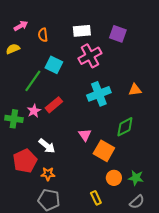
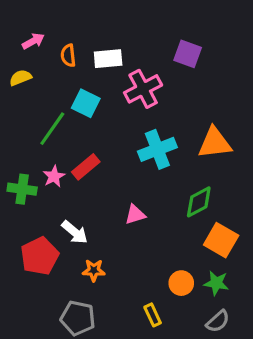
white rectangle: (82, 31) -> (108, 59), moved
orange triangle: (135, 90) -> (215, 143), size x1.6
pink triangle: (85, 135) -> (135, 215), turned 48
orange square: (104, 151) -> (221, 240), moved
orange star: (48, 174) -> (94, 270), moved

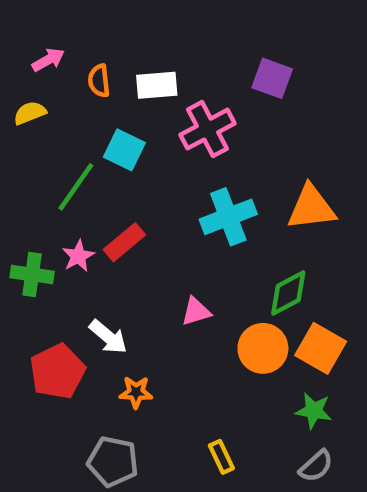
orange circle: (181, 283) -> (263, 348), moved, size x1.4

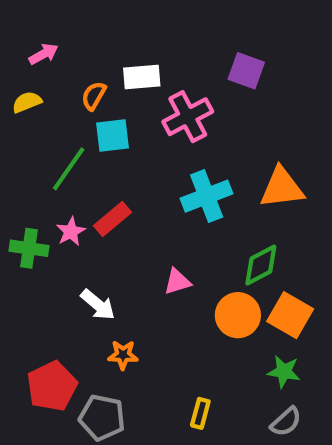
orange semicircle: (99, 81) -> (94, 96), moved, turned 36
cyan square: (124, 150) -> (113, 135), turned -33
red pentagon: (57, 371) -> (52, 386), moved
yellow rectangle: (221, 457) -> (200, 413), turned 40

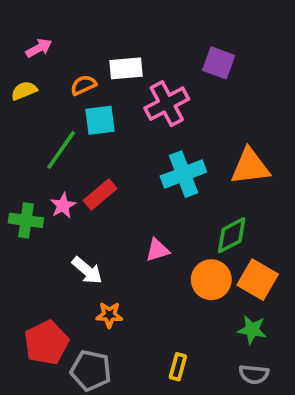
orange semicircle: (94, 96) -> (83, 85), turned 35
gray semicircle: (286, 422) -> (254, 374), turned 48

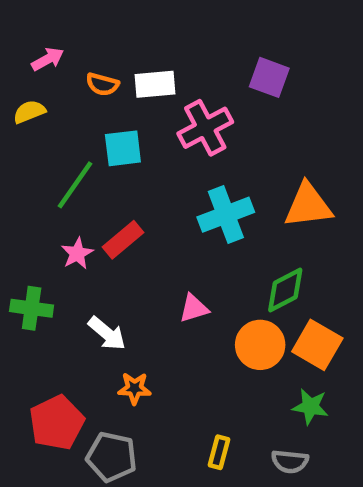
orange semicircle: (83, 85) -> (102, 84), moved, turned -140
green cross: (26, 220) -> (32, 308), moved
gray semicircle: (254, 374) -> (290, 461), moved

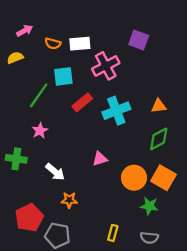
orange triangle: (308, 205) -> (159, 106), size x0.6
red rectangle: (123, 240) -> (82, 102), moved
green diamond: (285, 290) -> (159, 139), moved
green star: (310, 407) -> (149, 206), moved

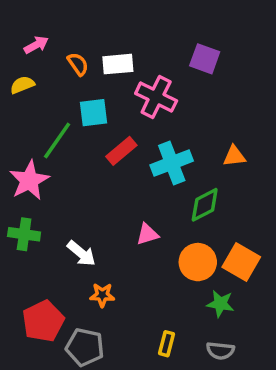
orange semicircle: (53, 44) -> (78, 64), turned -140
pink cross: (106, 66) -> (156, 97), turned -36
pink star: (40, 131) -> (29, 180), moved, size x1.6
green diamond: (159, 139) -> (205, 205), moved

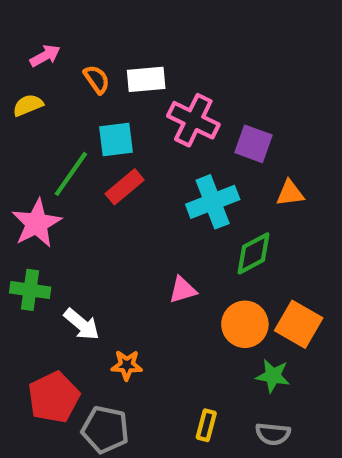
purple square: (205, 59) -> (253, 144), moved
red rectangle: (121, 151) -> (125, 187), moved
white arrow: (81, 253) -> (82, 324), moved

